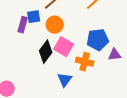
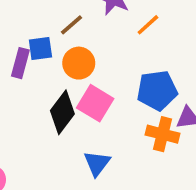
orange cross: (85, 62) -> (163, 134), moved

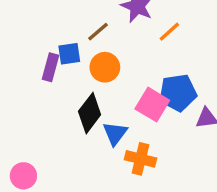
pink square: (95, 103) -> (152, 105), moved
orange cross: (163, 134) -> (140, 159), moved
blue triangle: (97, 163) -> (115, 133), moved

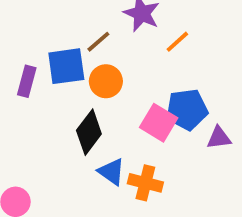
blue square: (69, 54) -> (66, 66), size x1.5
purple rectangle: (51, 67) -> (27, 81), moved
blue triangle: (115, 133) -> (112, 172), moved, turned -32

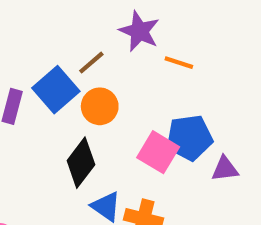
orange line: (177, 42) -> (179, 63), turned 60
blue square: (66, 66) -> (56, 90), turned -33

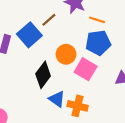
orange circle: (100, 106) -> (66, 54), moved
blue pentagon: (189, 138) -> (98, 43), moved

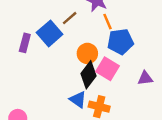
orange line: (97, 20) -> (107, 22), moved, turned 49
black diamond: (43, 75) -> (89, 75), moved

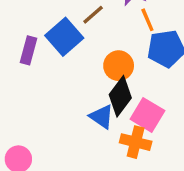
pink square: (107, 69) -> (147, 115), moved
blue triangle: (78, 100) -> (102, 117), moved

